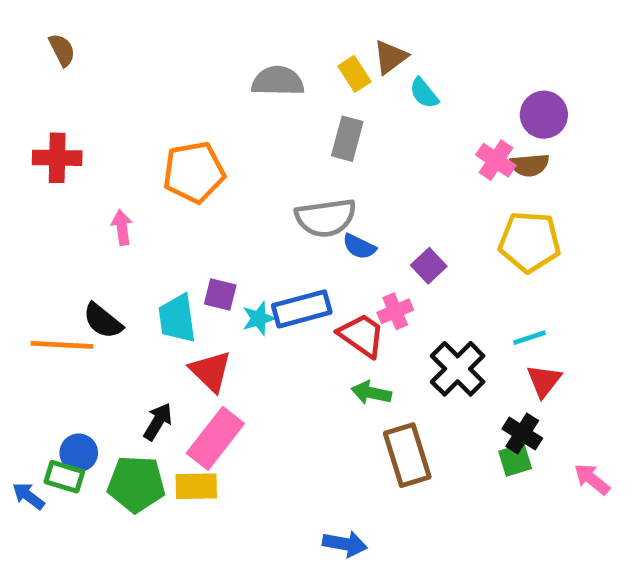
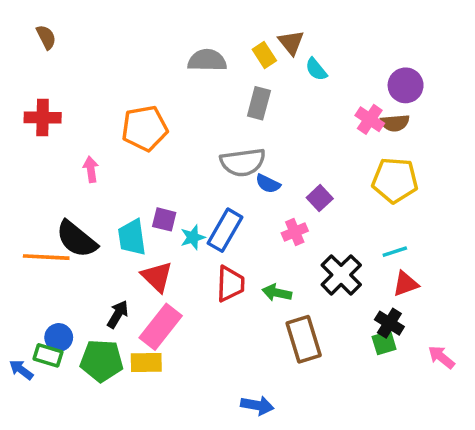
brown triangle: (390, 57) -> (291, 42), turned -32
blue rectangle: (302, 309) -> (225, 230), turned -45
black semicircle: (103, 321) -> (77, 239), size x1.4
red trapezoid: (362, 335) -> (230, 284), moved, turned 57
red triangle: (544, 381) -> (406, 284), turned 32

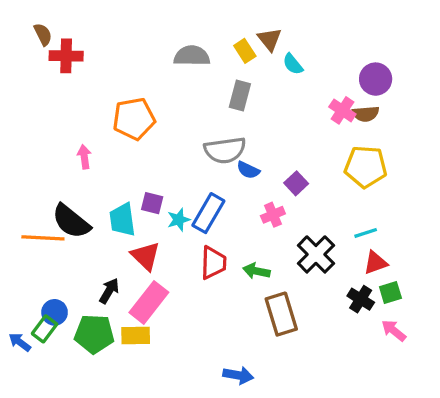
red cross: (43, 118) -> (66, 56), moved
green square: (384, 343) -> (390, 293), moved
green rectangle: (48, 355) -> (45, 329), turned -70
pink arrow: (441, 357) -> (394, 331), moved

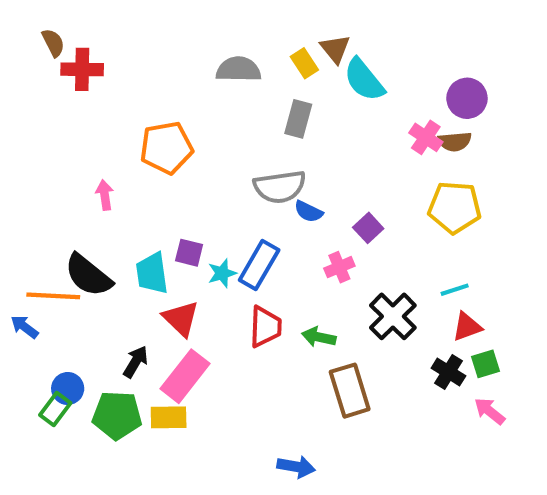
cyan semicircle: (293, 64) -> (364, 80), size x1.6
blue arrow: (20, 342) -> (24, 327), moved

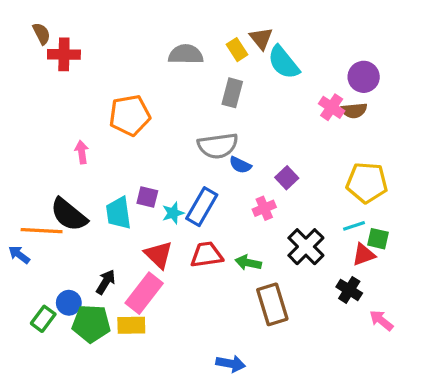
yellow pentagon: (455, 207) -> (367, 183), moved
red triangle: (181, 319) -> (159, 255), moved
red trapezoid: (265, 327) -> (207, 255), turned -100
green square: (486, 364) -> (378, 239), moved, turned 30
blue circle: (68, 389) -> (69, 303), moved

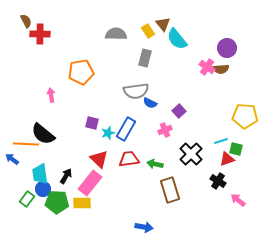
yellow pentagon: (367, 183) -> (245, 116), moved
cyan trapezoid: (118, 213) -> (40, 174), moved

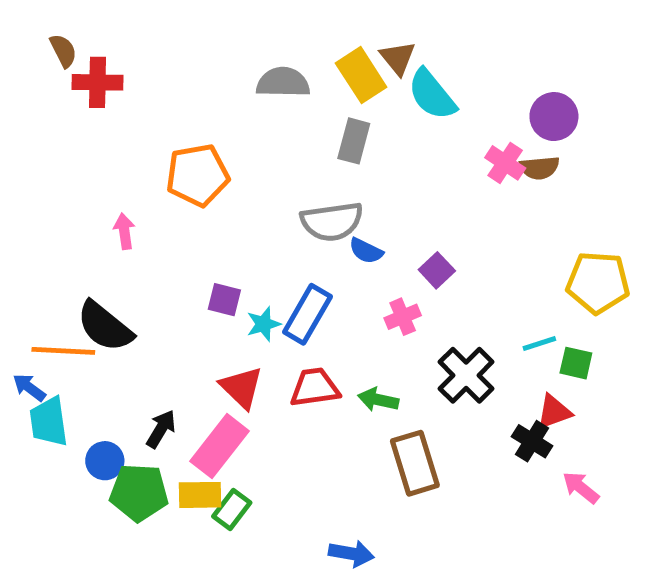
yellow rectangle: (148, 31) -> (361, 75), size x1.5
red triangle: (227, 159) -> (554, 412), moved
cyan trapezoid: (40, 174) -> (49, 422), moved
green rectangle: (27, 199) -> (232, 510), moved

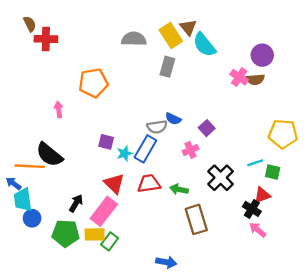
gray semicircle: (332, 221) -> (157, 127), moved, size x0.7
blue circle: (105, 461) -> (32, 218), moved
pink arrow: (581, 488) -> (258, 230), moved

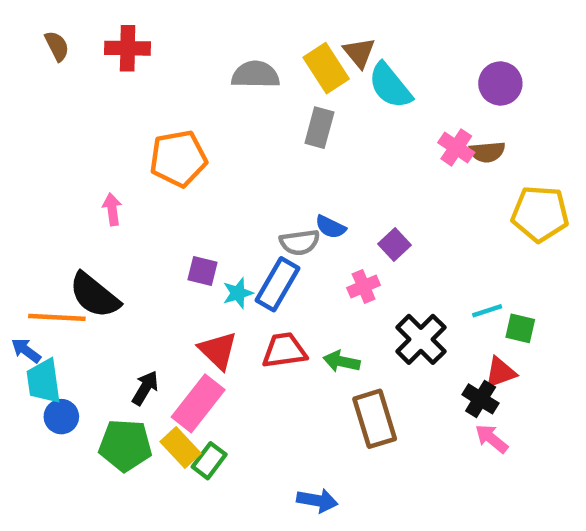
red cross: (46, 39) -> (128, 48), moved
purple circle: (262, 55) -> (500, 84), moved
yellow pentagon: (283, 134) -> (540, 214), moved
yellow rectangle: (95, 234) -> (180, 447), turned 48

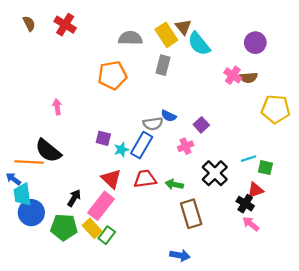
red cross: (128, 48) -> (65, 25), turned 30
orange pentagon: (178, 159) -> (112, 75), moved
blue circle: (61, 417) -> (31, 213), size x1.5
blue arrow: (317, 500) -> (180, 255), moved

